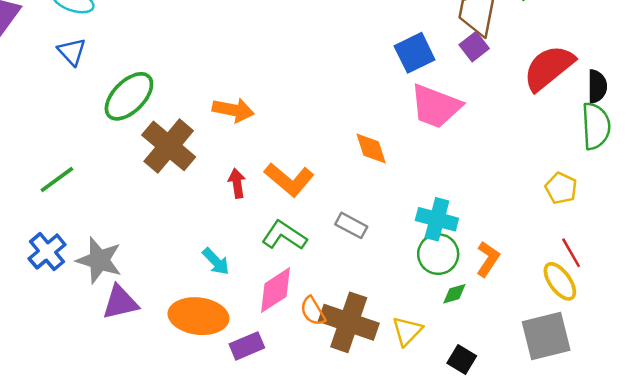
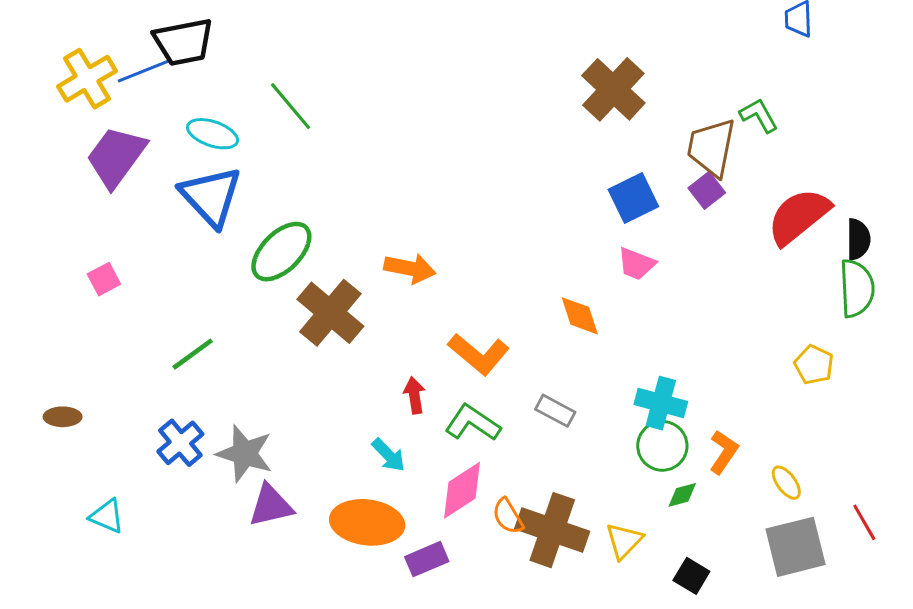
blue triangle: (72, 52) -> (211, 196), size x1.8
pink trapezoid: (436, 106) -> (636, 264), moved, size x0.6
red arrow: (237, 183) -> (414, 395), moved
red line: (571, 253) -> (864, 522), moved
yellow ellipse: (560, 281) -> (786, 483), moved, size x0.7

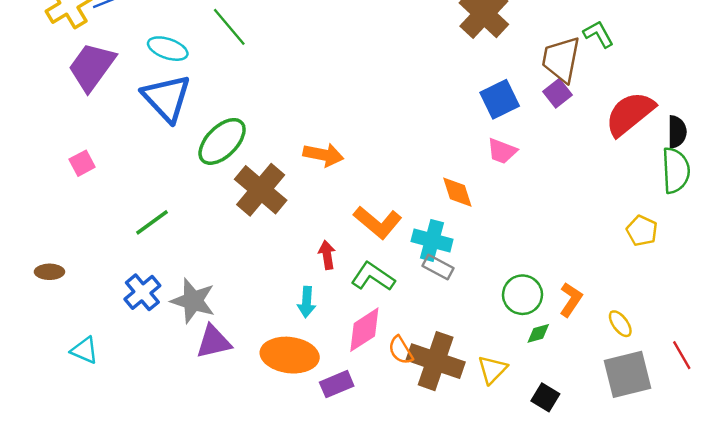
cyan cross: (661, 403) -> (432, 240), moved
cyan arrow: (388, 455) -> (307, 302), turned 48

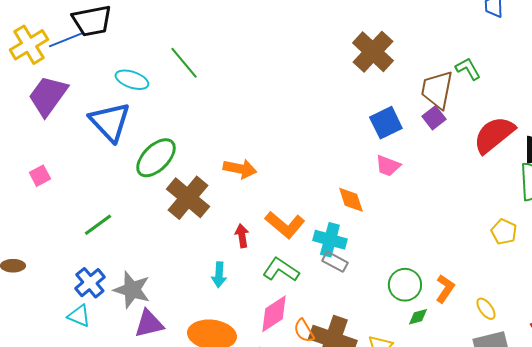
green line: (229, 27) -> (184, 63), moved
cyan ellipse: (168, 49) -> (132, 80), moved
red arrow: (327, 255) -> (242, 236), moved
cyan arrow: (307, 302) -> (219, 275), moved
cyan triangle: (84, 350) -> (79, 316), moved

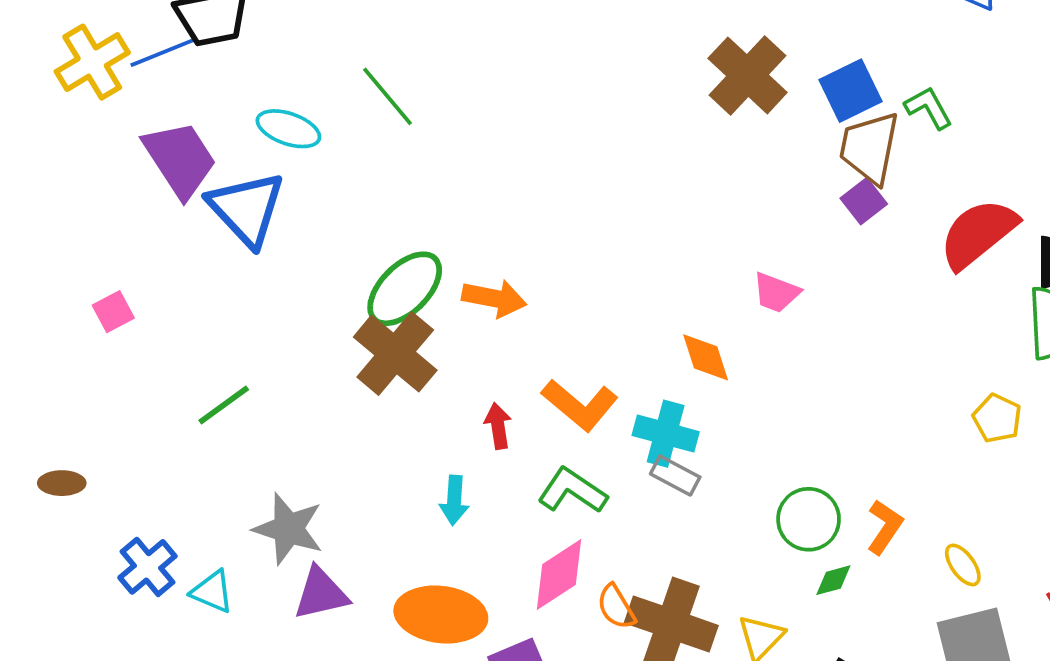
purple trapezoid: (48, 96) -> (180, 159), moved, turned 111
blue square: (386, 123) -> (850, 91), moved
green ellipse: (156, 158) -> (405, 289), moved
blue cross: (90, 283) -> (147, 567), moved
cyan triangle: (79, 316) -> (212, 592), moved

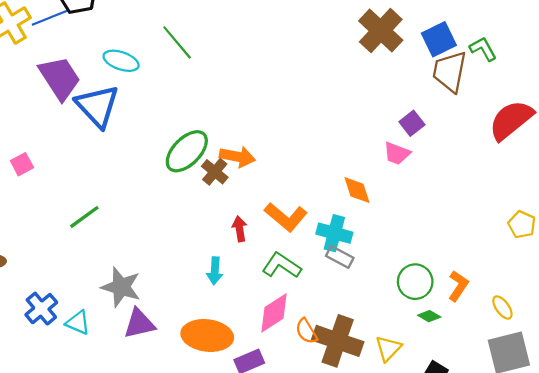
purple square: (864, 201) -> (412, 123), moved
brown cross: (395, 354) -> (215, 172), moved, size x0.6
green diamond: (833, 580) -> (429, 316), turned 45

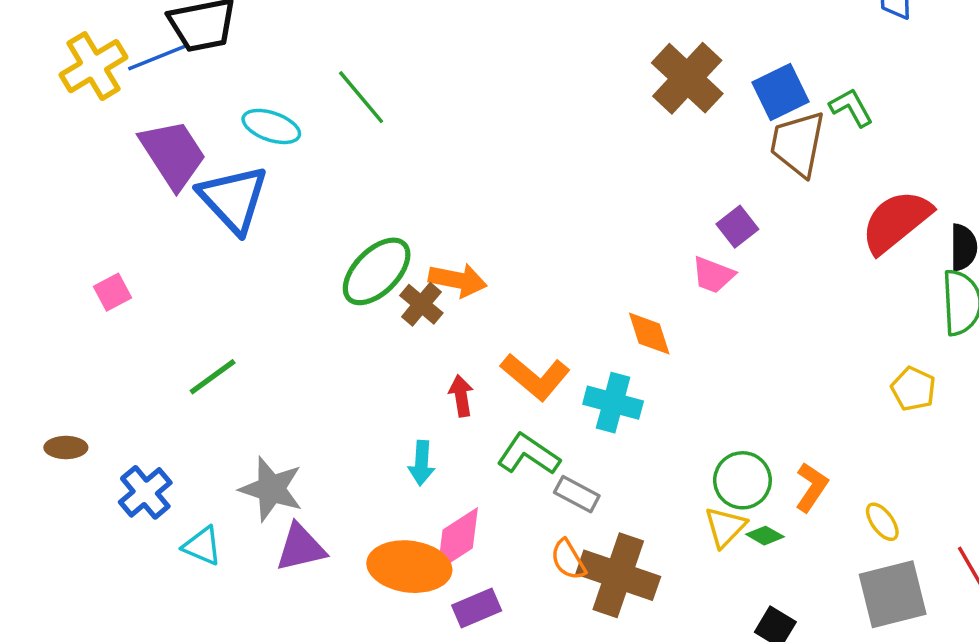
gray rectangle: (340, 257) -> (577, 494), moved
blue cross: (41, 309) -> (145, 492), moved
pink diamond: (274, 313) -> (458, 539), moved
yellow triangle: (388, 348) -> (725, 527), moved

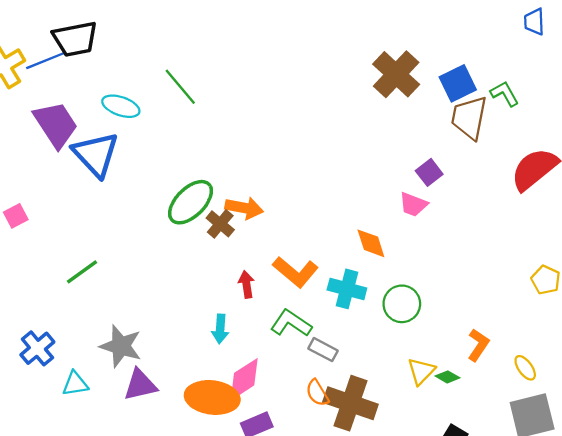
green circle: (742, 480) -> (402, 304), moved
cyan triangle: (202, 546) -> (75, 384), turned -32

